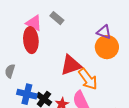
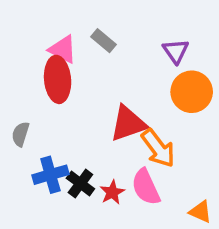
purple triangle: (104, 32) -> (176, 51), moved, turned 35
blue cross: (27, 94) -> (50, 175), turned -30

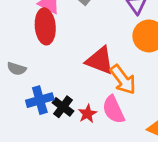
red triangle: (128, 124) -> (100, 61), turned 40
gray semicircle: (20, 134) -> (17, 69), turned -90

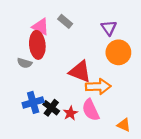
gray semicircle: (17, 69) -> (25, 63), moved
orange arrow: (123, 80) -> (98, 86), turned -55

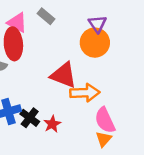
orange circle: (118, 52) -> (95, 43), moved
pink semicircle: (91, 110) -> (105, 120), moved
orange triangle: (124, 125) -> (104, 139), moved, turned 48

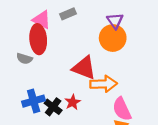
gray rectangle: (46, 16) -> (68, 14), turned -63
red star: (52, 124) -> (73, 102), moved

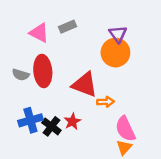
red ellipse: (38, 39) -> (43, 71), moved
orange arrow: (104, 84) -> (106, 102), size x0.6

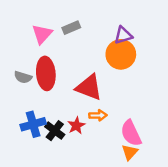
pink triangle: (39, 33) -> (42, 34), turned 45
purple triangle: (118, 34) -> (123, 35), turned 48
orange arrow: (106, 102) -> (98, 115), moved

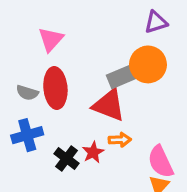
gray rectangle: (71, 28) -> (124, 75), moved, size x1.5
purple triangle: (123, 35) -> (156, 22), moved
blue cross: (33, 124) -> (27, 135), moved

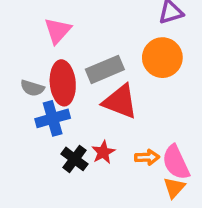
gray rectangle: (124, 75) -> (105, 69), moved
blue cross: (27, 135) -> (53, 118), moved
orange arrow: (120, 140) -> (147, 157), moved

